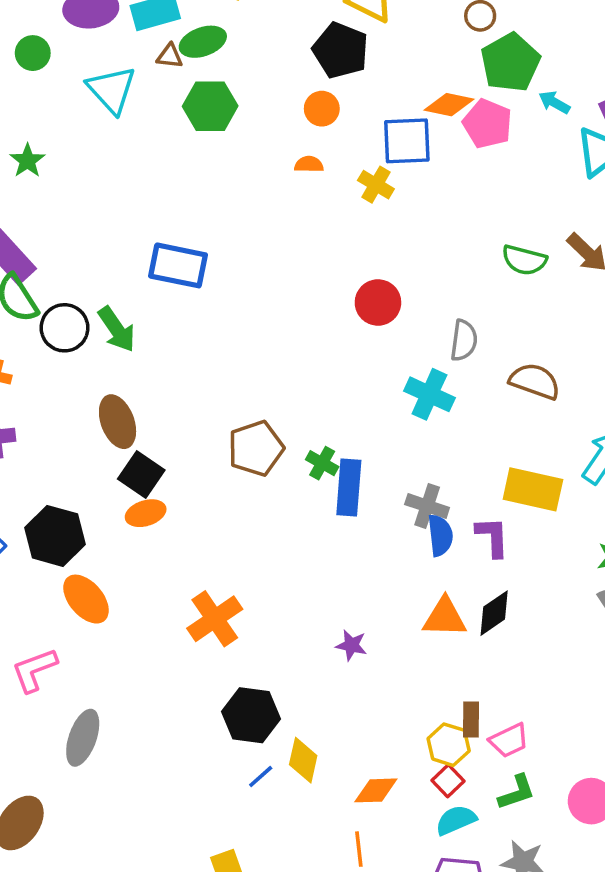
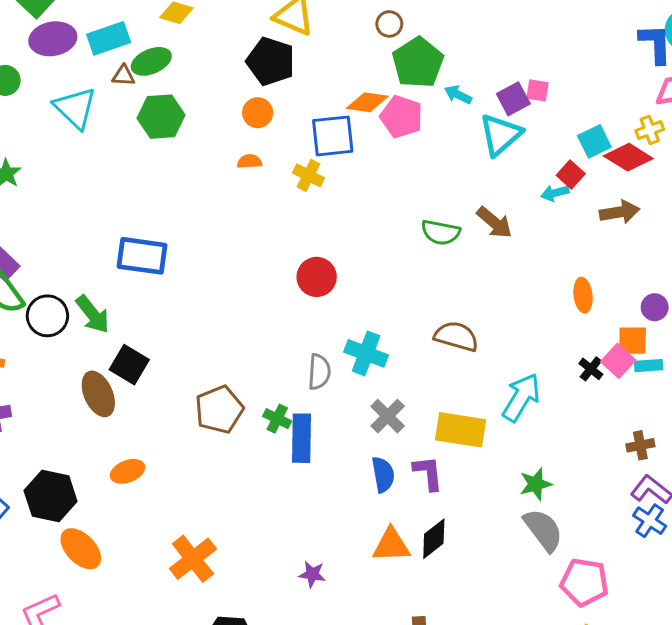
gray semicircle: (464, 340) -> (319, 372), moved
black square: (141, 474) -> (129, 365), moved
gray cross: (427, 506) -> (388, 416), moved, turned 30

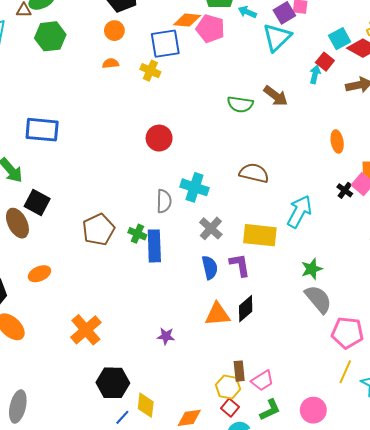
cyan arrow: (555, 193) -> (315, 74), turned 120

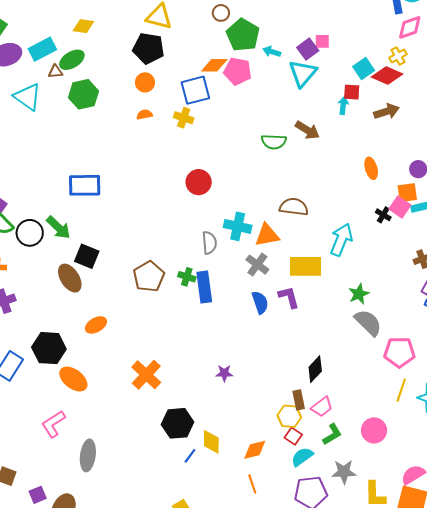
red square: (325, 62) -> (352, 92), turned -30
black diamond: (246, 309) -> (315, 369), moved
orange triangle: (218, 314) -> (267, 235), moved

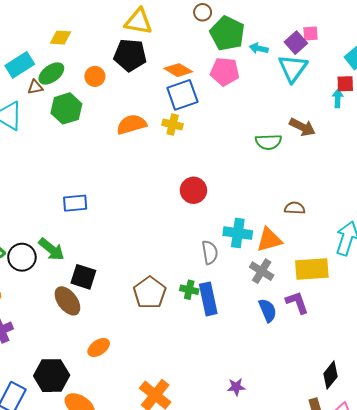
orange diamond: (214, 65) -> (178, 70), moved, turned 36
orange circle: (145, 82) -> (95, 76), moved
orange semicircle: (144, 115) -> (131, 124), size x1.8
blue rectangle: (85, 185) -> (75, 203), size x0.7
brown semicircle: (294, 207) -> (295, 208), size x0.7

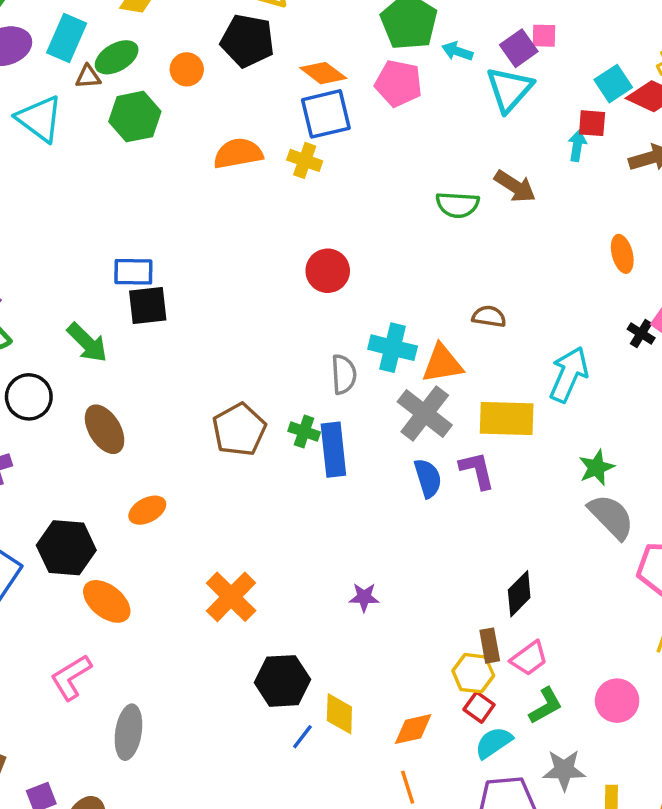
cyan rectangle: (20, 65) -> (67, 38), turned -40
black circle: (22, 257) -> (29, 397), moved
gray cross: (262, 271) -> (425, 413), size x1.4
black square: (83, 277) -> (148, 306), moved, turned -30

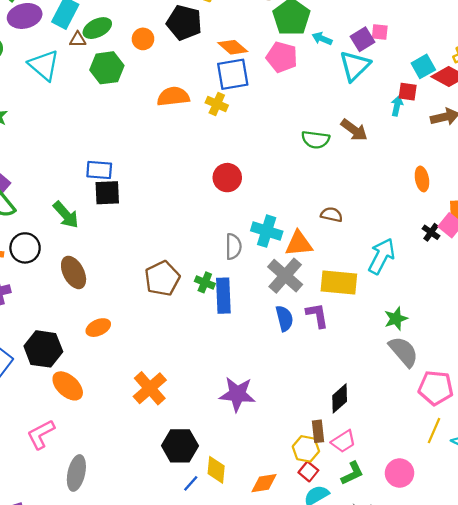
purple star: (364, 597) -> (237, 394), size x1.8

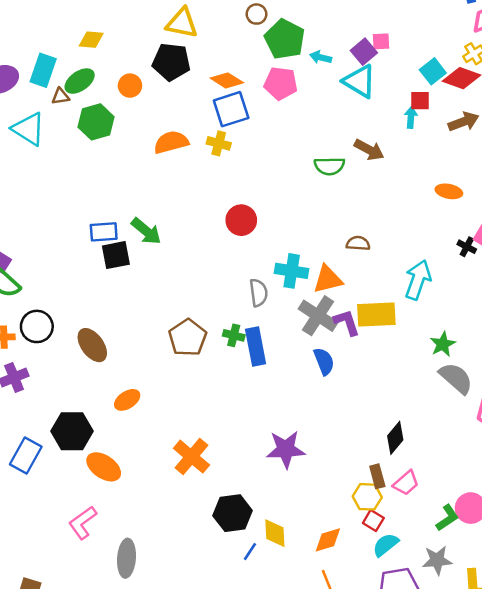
cyan triangle: (355, 66) -> (360, 81), turned -36
orange ellipse: (422, 179) -> (449, 191), turned -60
green arrow: (66, 215) -> (146, 231), moved
purple L-shape: (317, 315) -> (347, 322), moved
green L-shape: (352, 473) -> (447, 518), moved

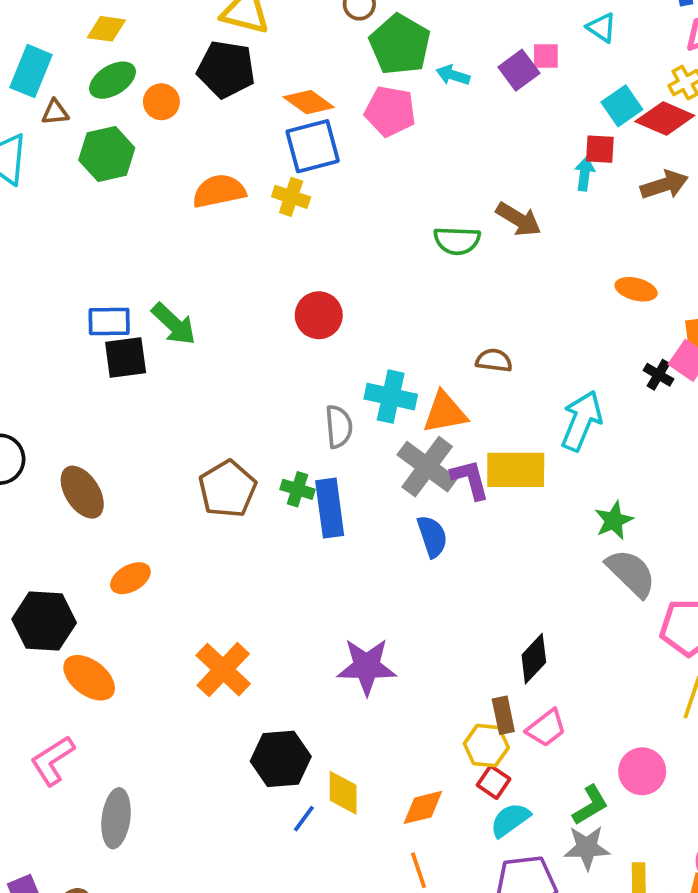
green ellipse: (80, 81) -> (112, 80), moved
cyan triangle: (360, 81) -> (602, 28), moved, size x0.6
green L-shape: (447, 518) -> (590, 805), moved

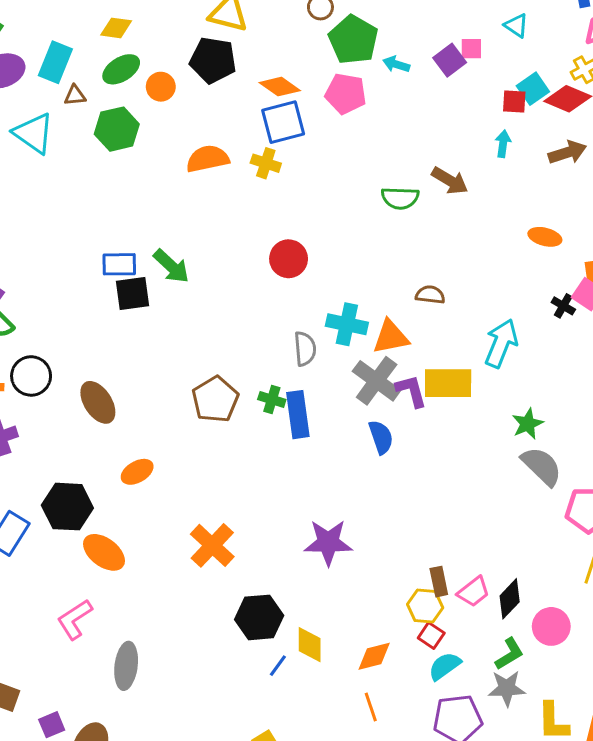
red square: (600, 149) -> (514, 101), moved
black diamond: (534, 659) -> (510, 599), moved

